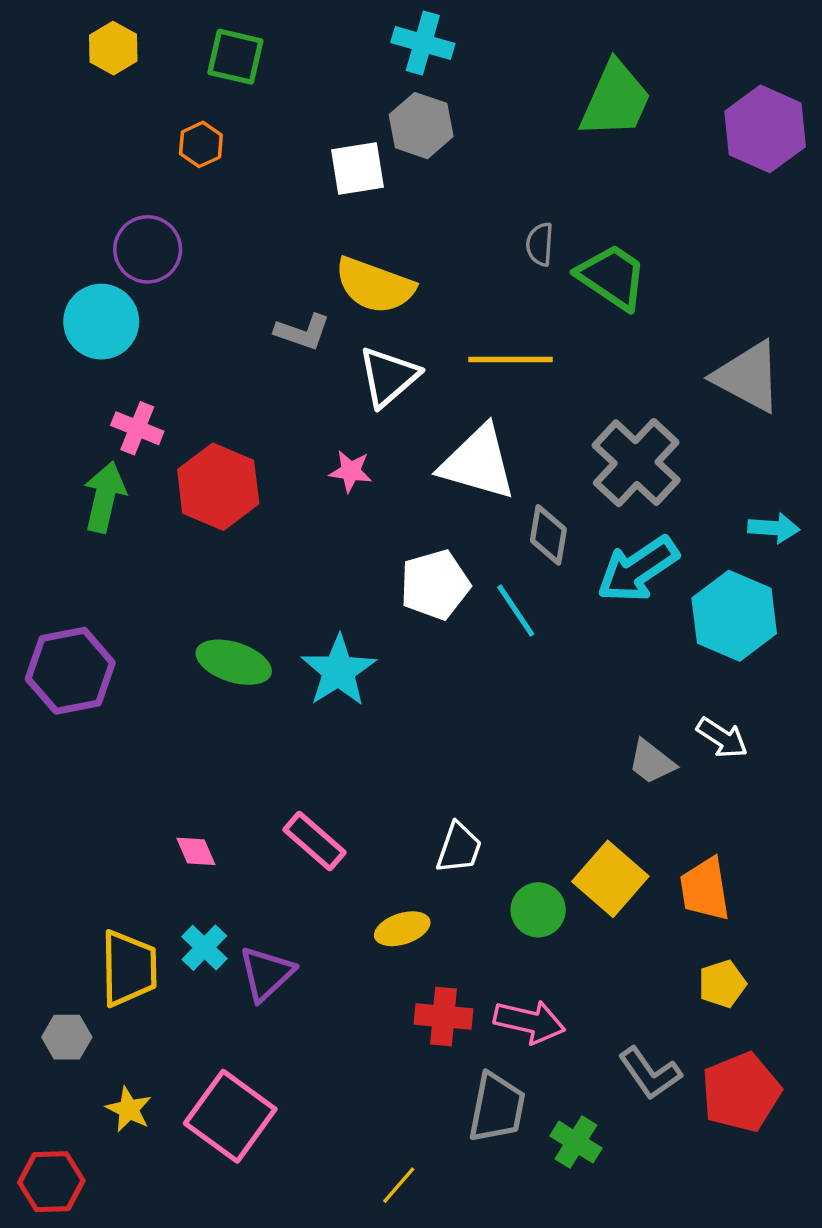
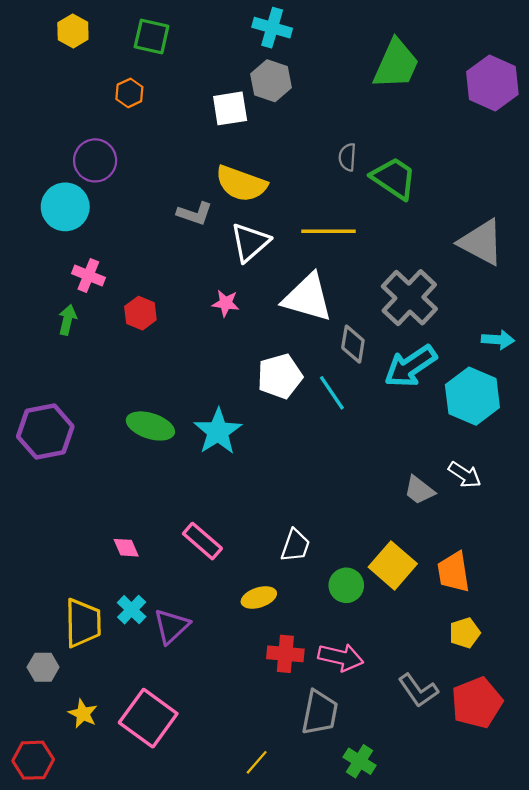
red hexagon: (218, 487) -> (140, 313), size x0.6
green arrow: (105, 497) -> (67, 320), size x0.7
green cross: (576, 1142) -> (360, 761), moved

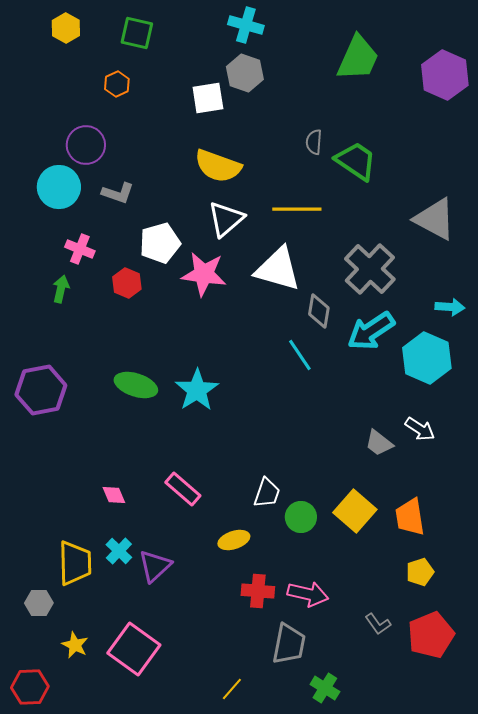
gray L-shape: (195, 214) -> (118, 193), moved
pink star: (226, 303) -> (204, 274), size x1.8
white pentagon: (280, 376) -> (160, 243), moved
green circle: (346, 585) -> (301, 517), moved
gray L-shape: (418, 690) -> (378, 624), size x0.7

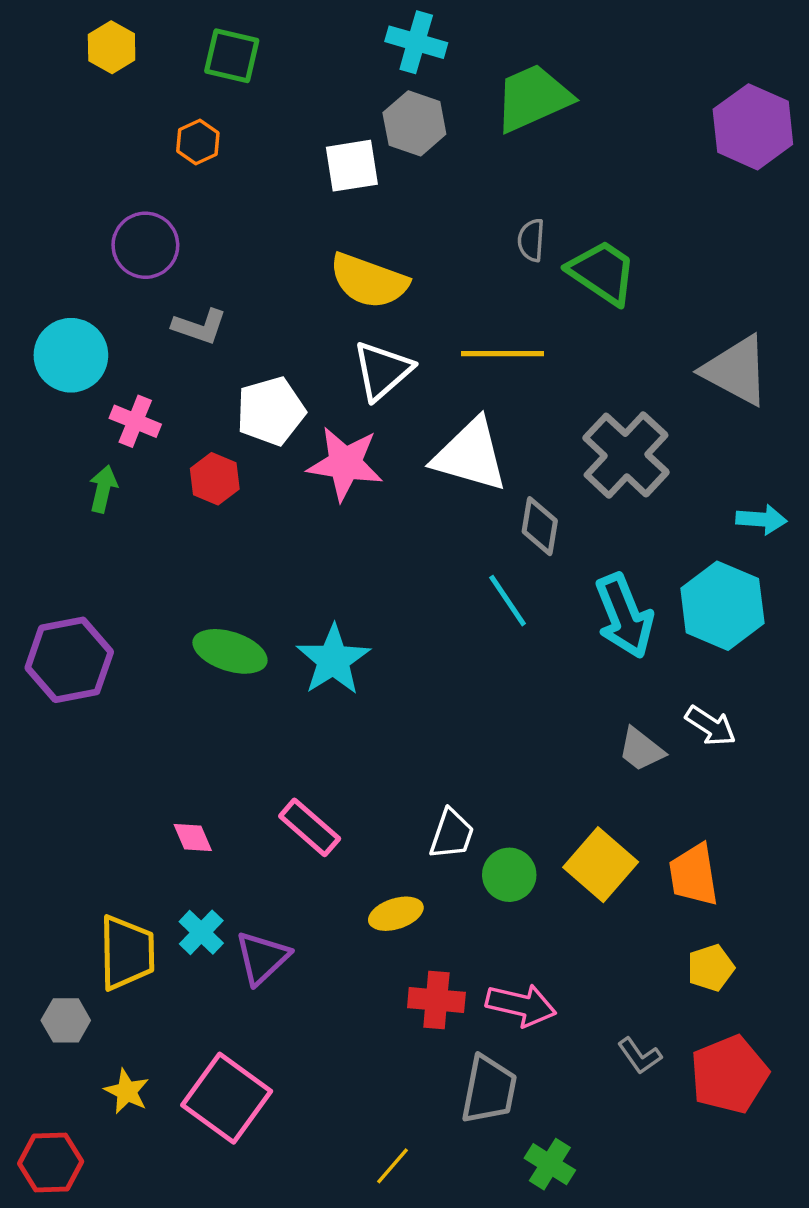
green trapezoid: (358, 58) -> (533, 98), moved, turned -138
cyan circle: (59, 187) -> (71, 355), moved
cyan arrow: (371, 331) -> (624, 616), moved, turned -78

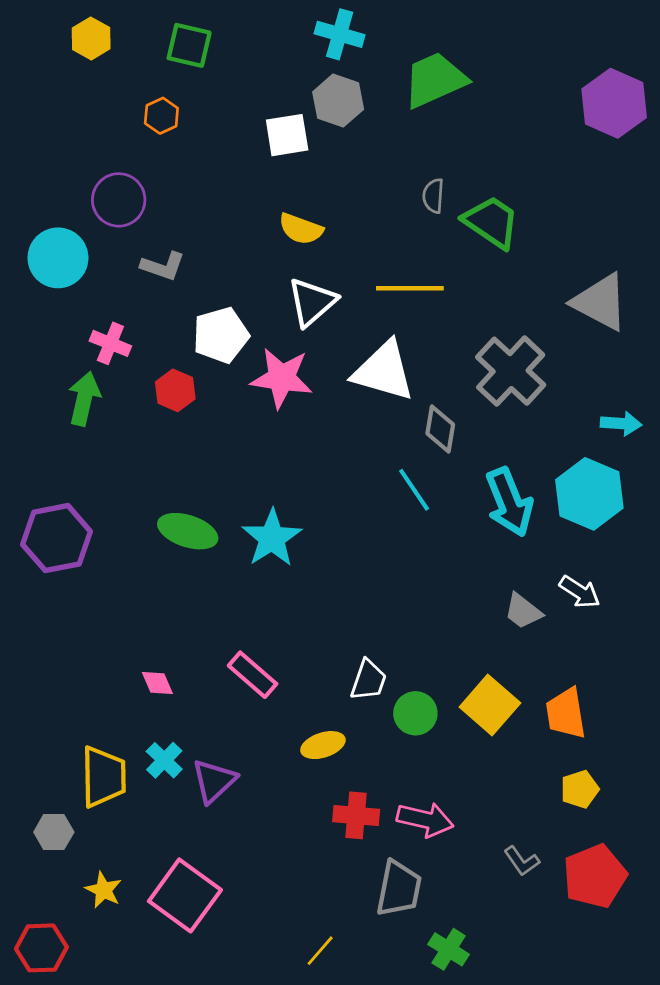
yellow semicircle: (369, 281) -> (301, 229), size x0.7
cyan circle: (71, 355) -> (58, 258), moved
green arrow: (103, 489) -> (84, 399), size x1.4

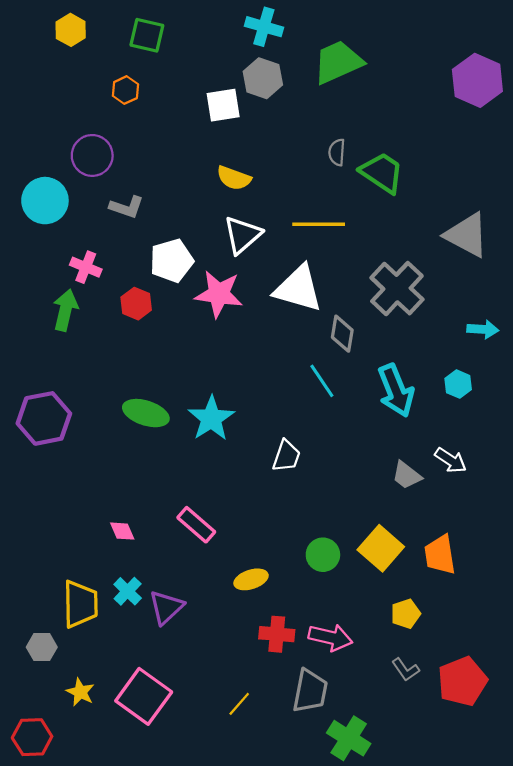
cyan hexagon: (589, 494) -> (458, 384), size x0.5
white trapezoid: (368, 680) -> (286, 456), moved
yellow pentagon: (580, 789) -> (406, 614), moved
green cross: (449, 949) -> (349, 738), size x1.4
yellow line: (320, 951) -> (239, 704), moved

